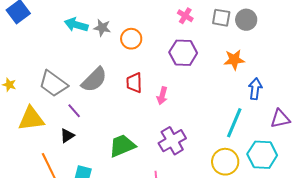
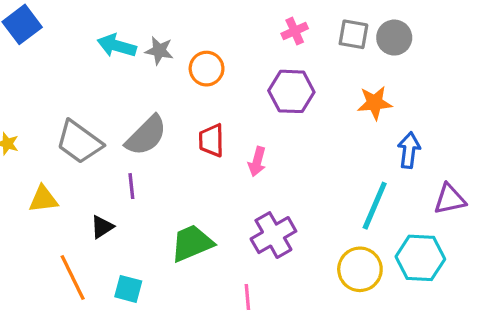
pink cross: (185, 16) -> (295, 31), turned 35
purple line: (74, 111) -> (131, 186), moved, turned 35
yellow triangle: (31, 119) -> (43, 199), size x0.7

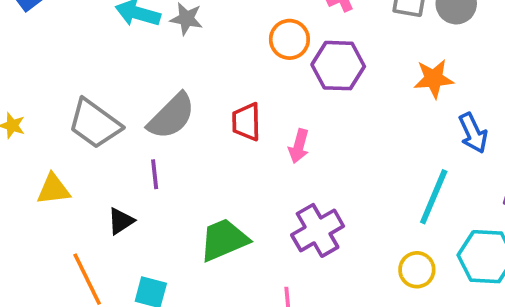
orange circle: (207, 69) -> (289, 39), moved
blue arrow: (409, 150) -> (473, 133), turned 148
yellow circle: (360, 269) -> (417, 270), size x0.7

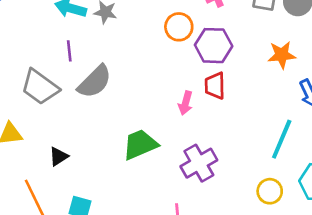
red trapezoid: (246, 122) -> (215, 86), moved
purple line: (155, 174) -> (69, 51), moved
green trapezoid: (224, 240) -> (140, 144), moved

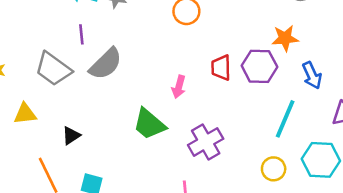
purple hexagon: (214, 46) -> (259, 66), moved
pink arrow: (186, 103) -> (179, 87), moved
green trapezoid: (140, 144) -> (149, 124), turned -117

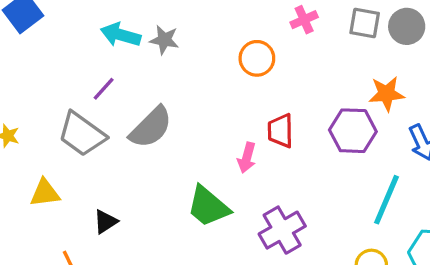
purple line: (81, 34) -> (104, 89), moved, turned 48
red trapezoid: (221, 68) -> (280, 131), moved

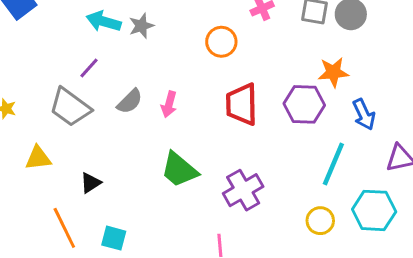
gray star: (164, 40) -> (141, 26), turned -30
gray semicircle: (151, 127) -> (130, 101), size x0.7
red trapezoid: (280, 131) -> (242, 104), size x1.4
pink arrow: (247, 158) -> (169, 104), moved

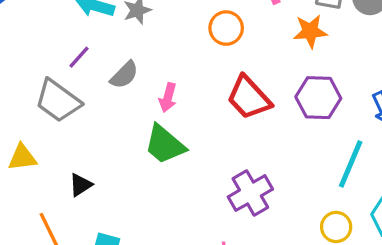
orange star: (333, 72) -> (310, 31), moved
gray semicircle: (130, 101) -> (124, 75), moved
red trapezoid: (242, 104) -> (249, 98), turned -42
green trapezoid: (179, 170) -> (165, 144), moved

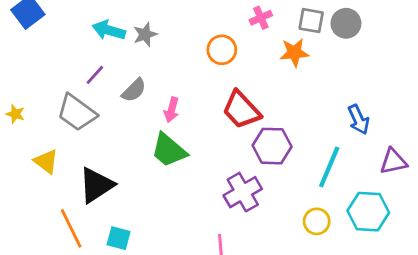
purple hexagon: (318, 98) -> (272, 146), moved
yellow triangle: (22, 157) -> (46, 161), turned 44
black triangle: (81, 185) -> (96, 185), size x1.8

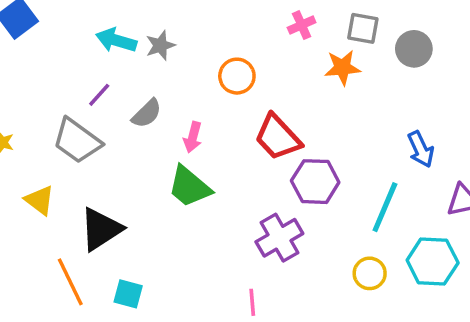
gray circle: (346, 23) -> (414, 49), moved
orange circle: (222, 50) -> (237, 76), moved

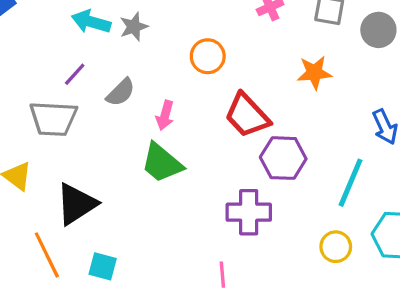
orange star: (342, 68) -> (314, 73), moved
gray trapezoid: (77, 141) -> (53, 119), turned -33
purple cross: (279, 238) -> (249, 212), turned 30

